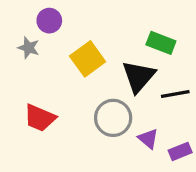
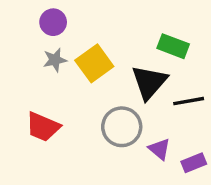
gray star: (29, 48) -> (55, 60), moved, turned -30

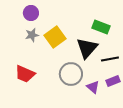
purple rectangle: (194, 163) -> (113, 81), moved

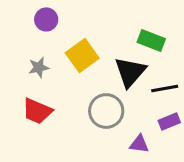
gray star: (32, 35) -> (39, 67), moved
purple triangle: (93, 87) -> (139, 144), moved, turned -32

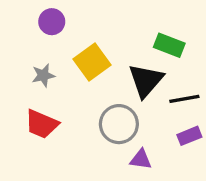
purple triangle: (139, 144) -> (141, 159), moved

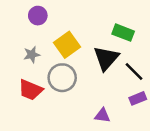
black line: (184, 99) -> (134, 72), turned 55
gray circle: (119, 124) -> (62, 78), moved

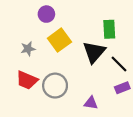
purple circle: (38, 16) -> (46, 14), moved
green rectangle: (123, 33) -> (109, 29), turned 66
gray circle: (62, 78) -> (55, 86), moved

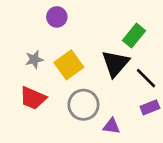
green rectangle: (109, 29) -> (134, 36), turned 42
yellow square: (59, 40) -> (69, 65), moved
gray circle: (55, 86) -> (83, 105), moved

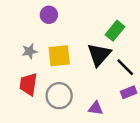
yellow square: (69, 65) -> (59, 56), turned 30
red trapezoid: (33, 98) -> (28, 84), turned 75
gray circle: (83, 105) -> (59, 96), moved

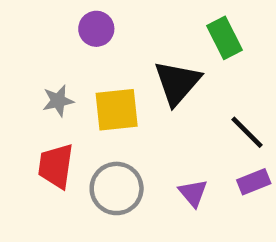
green rectangle: (115, 31) -> (225, 38), moved, turned -66
black triangle: (99, 55) -> (177, 83), moved
purple triangle: (96, 108) -> (193, 193), moved, turned 42

